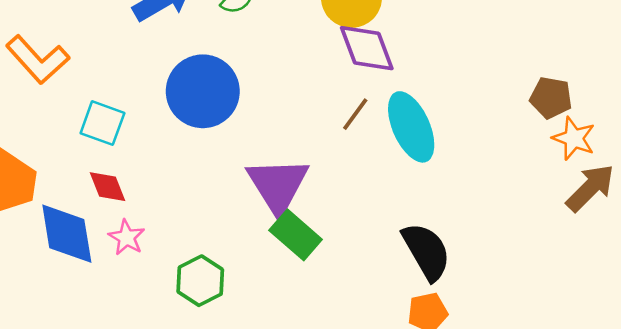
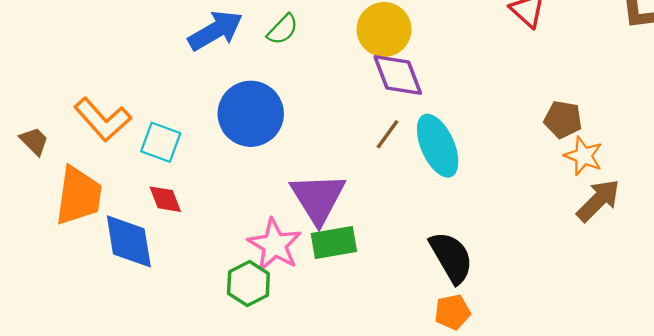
orange L-shape: (38, 60) -> (103, 119), moved
green rectangle: (296, 235) -> (334, 243), turned -51
pink star: (127, 237) -> (275, 245), moved, size x1.6

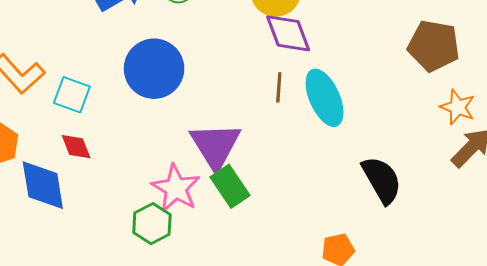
brown pentagon: (563, 119) -> (434, 46), moved, size x1.5
brown line: (387, 134) -> (279, 87), turned -32
green rectangle: (334, 243) -> (230, 186), turned 66
black semicircle: (451, 257) -> (382, 180), moved

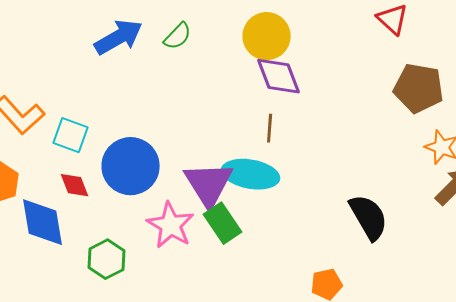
blue circle: (154, 69) -> (131, 166), moved
cyan ellipse: (325, 98) -> (251, 174), moved, turned -56
green hexagon: (152, 224) -> (107, 259), moved

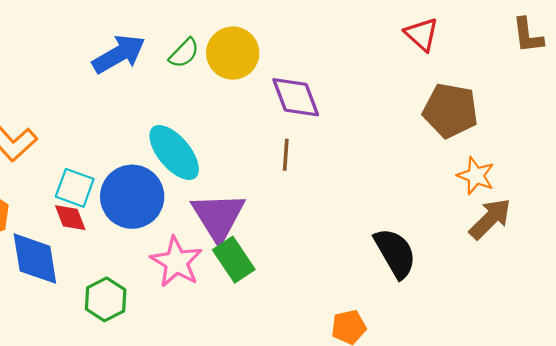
yellow circle: (267, 36) -> (233, 53), moved
cyan square: (71, 135) -> (75, 188), moved
cyan ellipse: (251, 174) -> (174, 152), moved, turned 40

